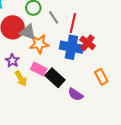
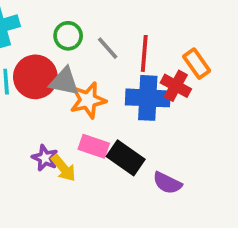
purple star: (12, 61) -> (45, 158), moved
orange rectangle: (101, 77) -> (197, 64), moved

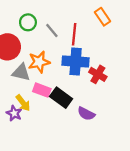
orange rectangle: (197, 64) -> (103, 17), moved
gray triangle: (64, 82) -> (21, 72), moved
red cross: (176, 86) -> (98, 74), moved
purple star: (45, 158) -> (14, 113), moved

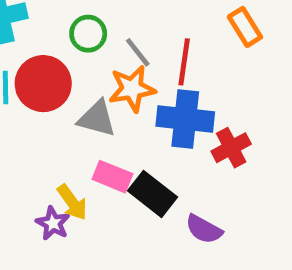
orange star: (39, 62) -> (132, 89), moved
gray triangle: (21, 72) -> (97, 119), moved
red cross: (98, 74) -> (231, 148), turned 30

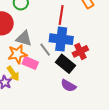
gray line: (138, 52) -> (45, 50), moved
orange star: (132, 89) -> (17, 54), moved
black rectangle: (152, 194) -> (65, 64), moved

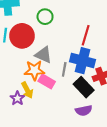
gray line: (45, 50) -> (64, 69), turned 40
purple semicircle: (68, 86) -> (84, 110), turned -49

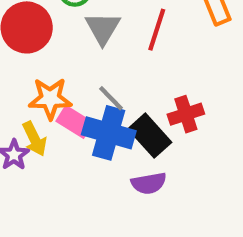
gray triangle: (44, 55) -> (103, 28), moved, turned 36
blue cross: (83, 61) -> (109, 133), moved
gray line: (64, 69) -> (111, 98), turned -56

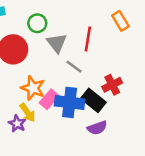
gray line: (111, 98) -> (74, 67), moved
orange star: (50, 99) -> (33, 88), turned 30
pink rectangle: (75, 122) -> (49, 99), turned -72

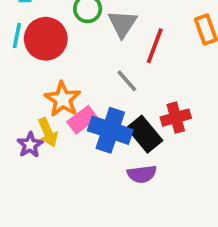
gray triangle: (57, 43) -> (122, 24), moved

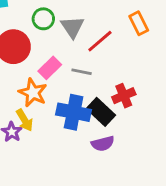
red line: (155, 46) -> (100, 41), turned 36
gray line: (127, 81) -> (82, 72), turned -30
pink rectangle: (82, 120) -> (50, 68), moved

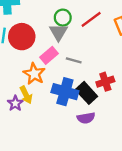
green circle: (43, 19) -> (63, 18), moved
gray triangle: (72, 27) -> (58, 32), moved
red line: (100, 41) -> (91, 19), moved

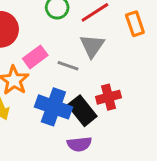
gray triangle: (58, 32) -> (92, 46), moved

